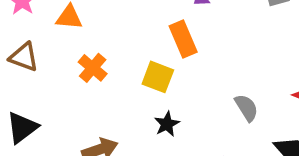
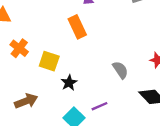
yellow square: (158, 77) -> (49, 61), moved

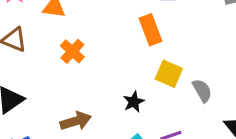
yellow square: (49, 61) -> (169, 74), moved

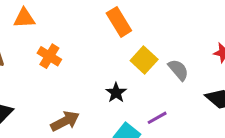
yellow square: (169, 74) -> (144, 60), turned 30

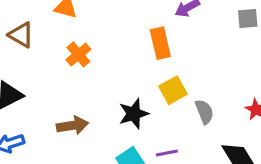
black star: (116, 93) -> (134, 114), size x1.4

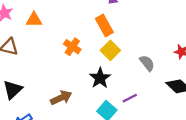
orange cross: (78, 54) -> (72, 47), moved
yellow square: (173, 90) -> (110, 50), moved

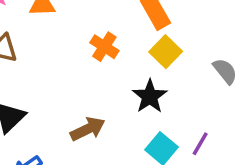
purple line: (130, 98) -> (200, 144), moved, turned -32

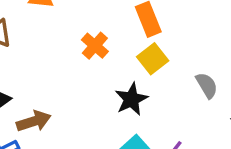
brown arrow: (88, 129) -> (34, 121), moved

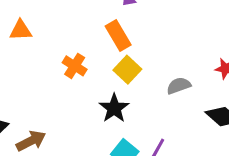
gray semicircle: (207, 85) -> (179, 86), turned -70

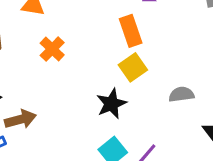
orange cross: (75, 66) -> (52, 49), moved

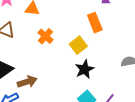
yellow square: (133, 67) -> (78, 45), moved

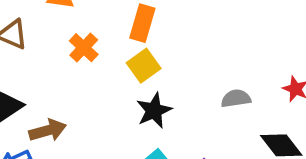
orange rectangle: (95, 23) -> (142, 23), moved, turned 36

